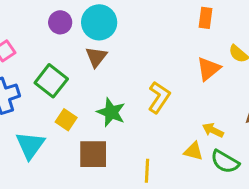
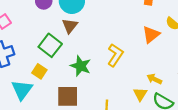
green square: (51, 81) -> (50, 45), moved
yellow square: (66, 120) -> (39, 71), moved
yellow triangle: (194, 151) -> (140, 94), turned 48

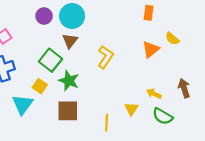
yellow L-shape: (115, 55) -> (105, 57), moved
green star: (81, 66) -> (69, 81), moved
yellow triangle: (140, 94) -> (131, 109), moved

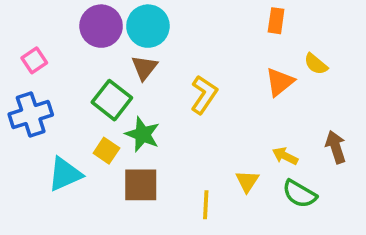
purple circle: (44, 16) -> (101, 26), size x1.5
yellow square: (40, 86) -> (106, 151), moved
cyan triangle: (22, 104) -> (65, 174), turned 30

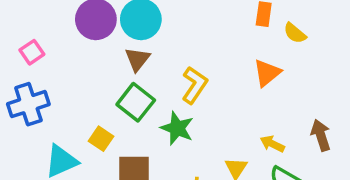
yellow semicircle: (316, 64) -> (295, 33), moved
green square: (112, 100) -> (136, 102), moved
green star: (143, 134) -> (177, 128), moved

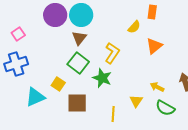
yellow semicircle: (295, 33) -> (134, 27), moved, turned -88

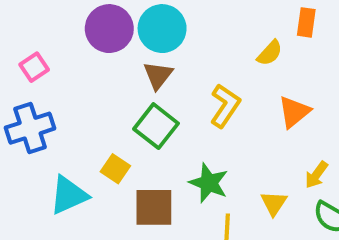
orange triangle: (154, 46) -> (294, 112), moved
green star: (102, 78) -> (209, 183), moved
yellow arrow: (157, 87) -> (316, 175), turned -80

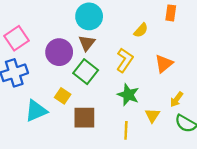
purple circle: (109, 29) -> (59, 52), moved
yellow semicircle: (270, 53) -> (141, 30), moved
pink square: (34, 67) -> (17, 38), size x1.5
green star: (209, 183) -> (128, 95), moved

